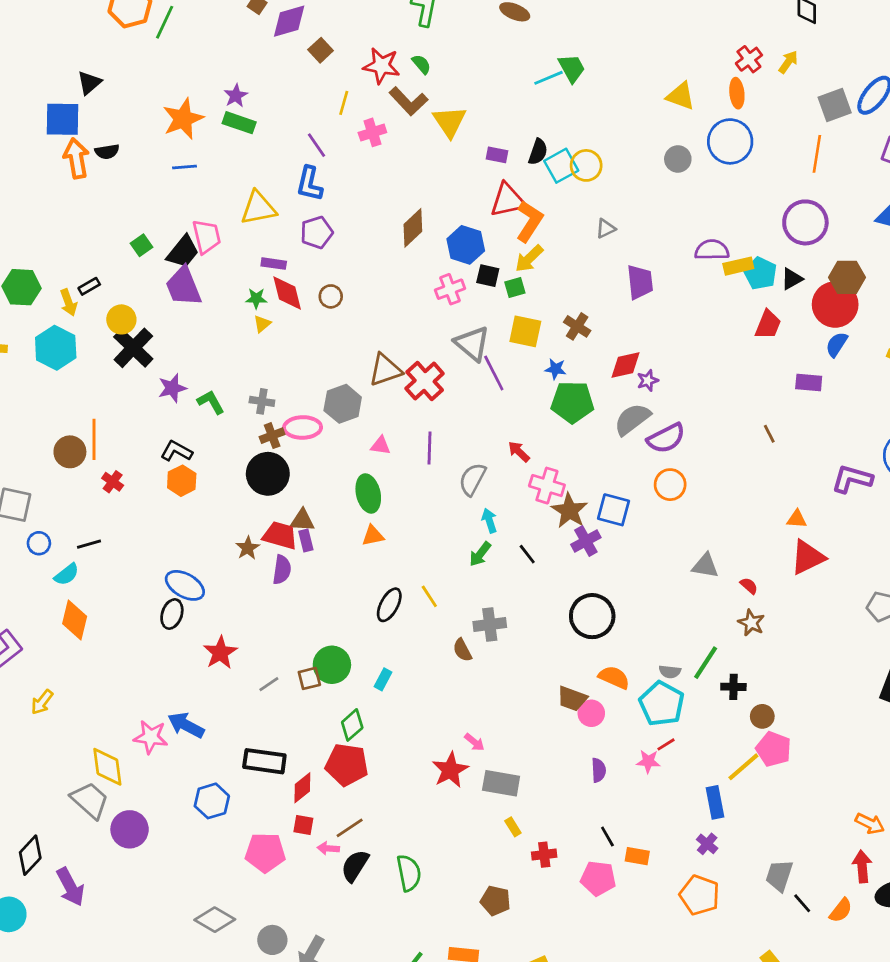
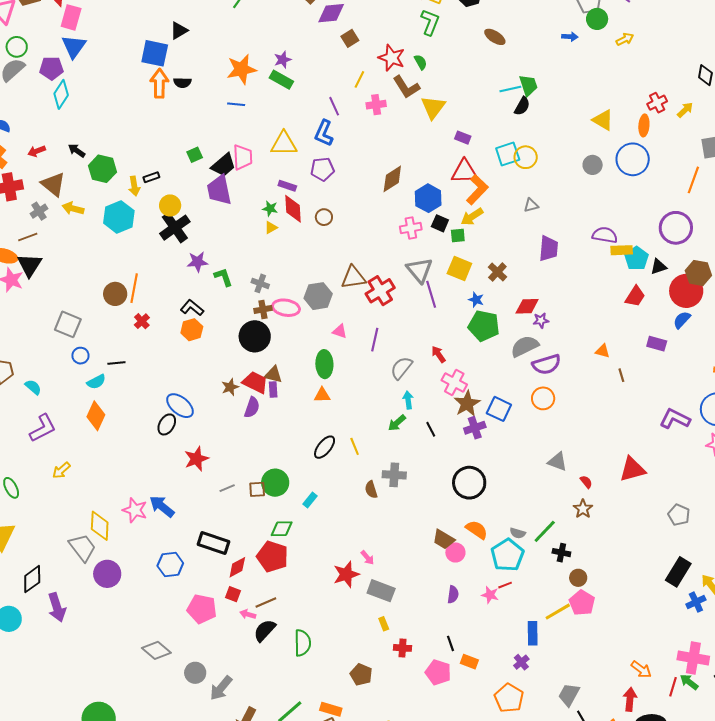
black semicircle: (538, 152) -> (522, 106), moved
orange triangle: (797, 519) -> (603, 351), moved
green diamond: (352, 725) -> (282, 529), turned 30

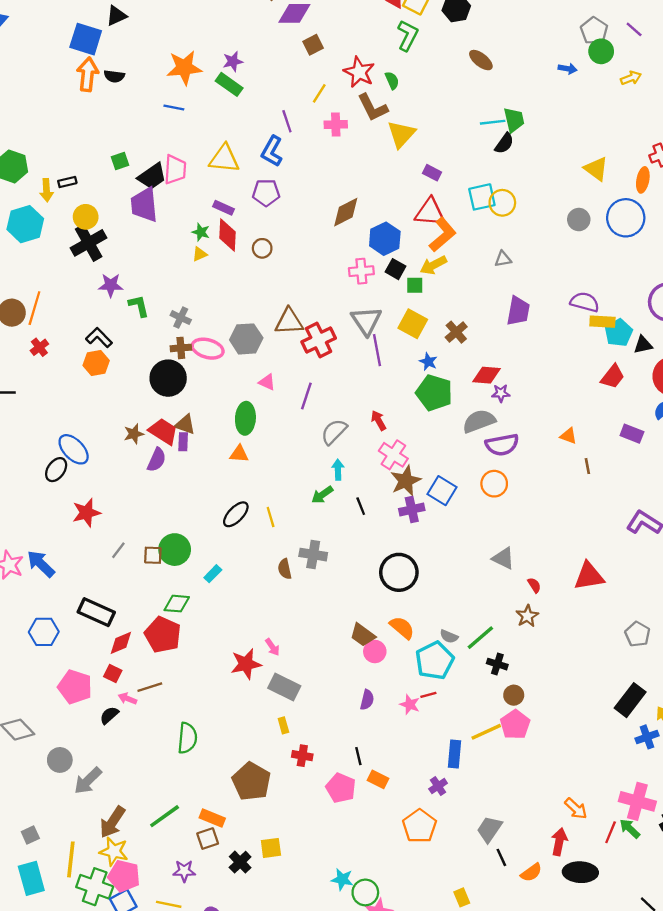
gray line: (227, 488) -> (118, 550), turned -35
black semicircle: (265, 631) -> (109, 715), moved, size x0.7
brown pentagon: (361, 675) -> (251, 781), size x1.5

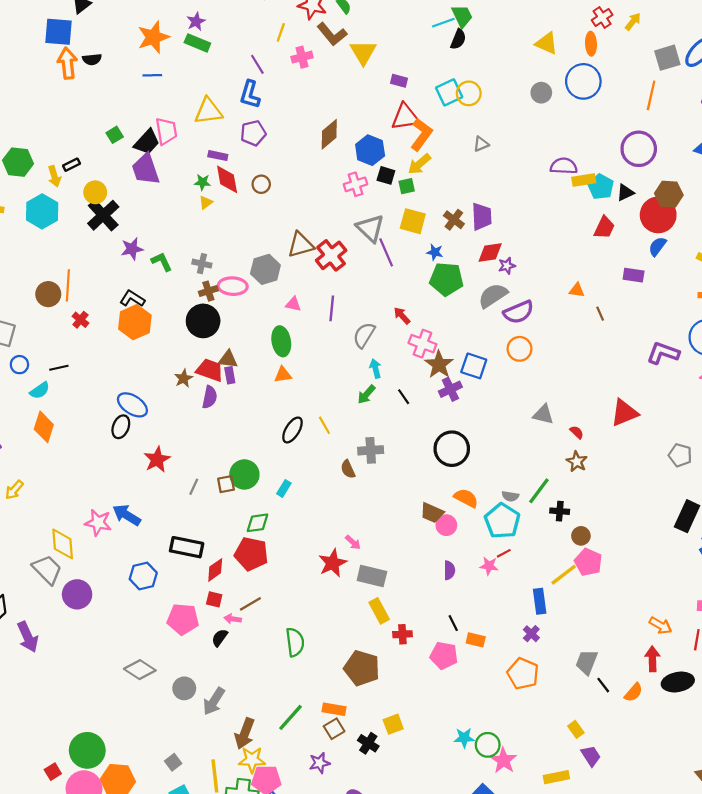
purple trapezoid: (518, 311) -> (482, 217), moved
orange hexagon: (96, 363) -> (135, 322), size x1.4
yellow rectangle: (283, 725) -> (379, 611), size x1.6

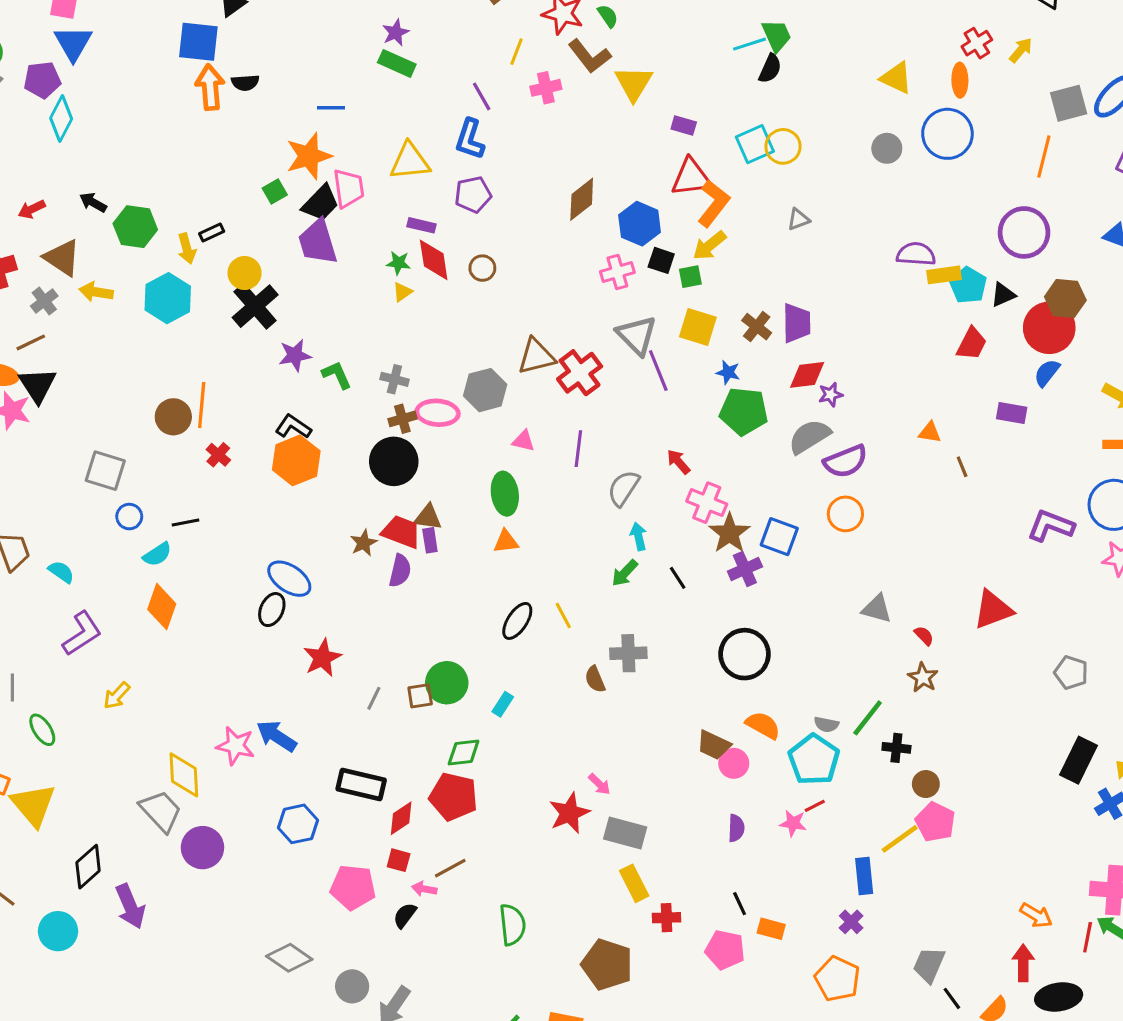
orange star: (153, 37) -> (309, 156), moved

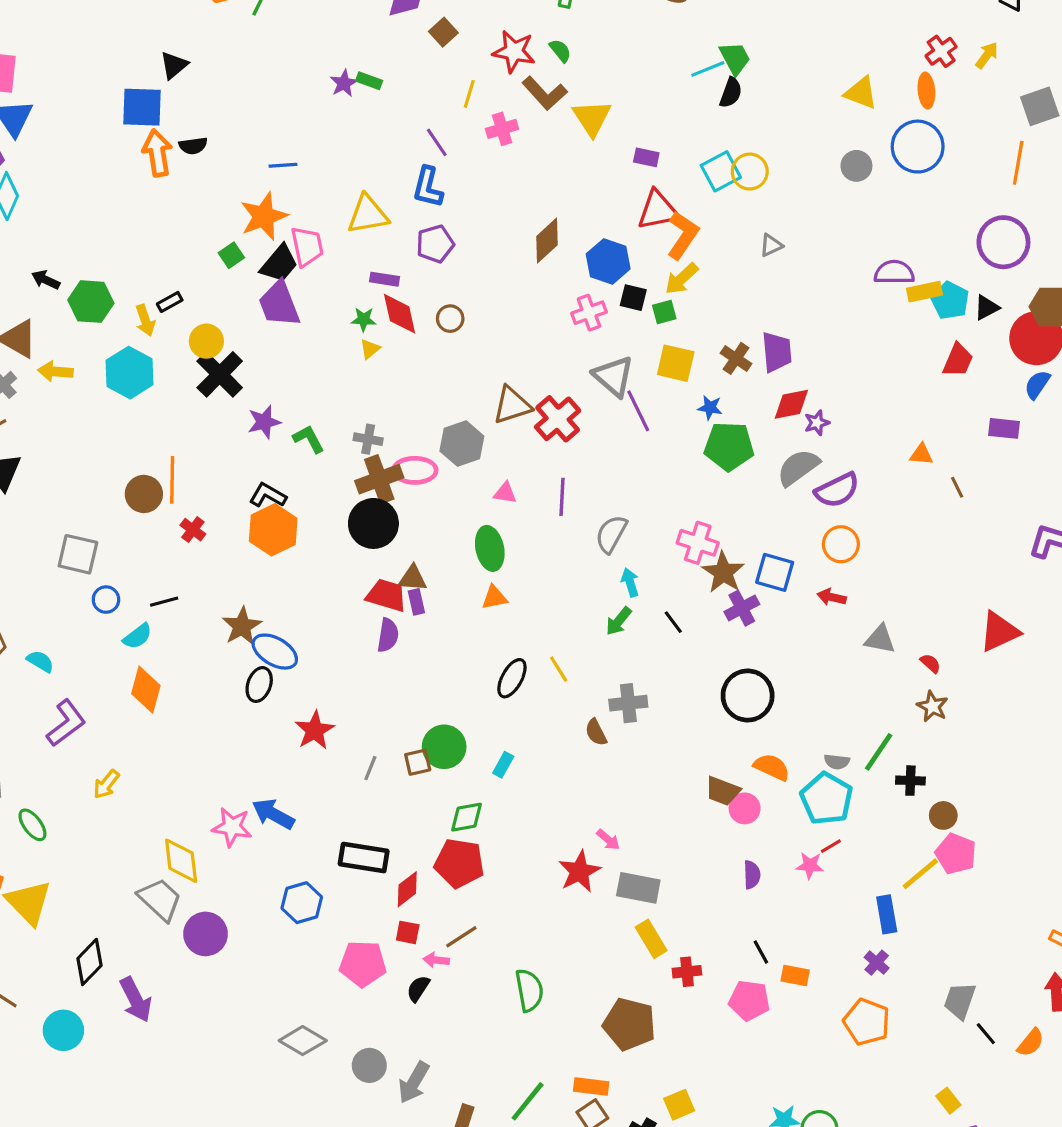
green rectangle: (397, 63) -> (369, 81), moved, size x0.7
brown cross: (402, 419) -> (379, 479), size x1.6
red arrow: (678, 462) -> (832, 597), moved, turned -32
brown star: (364, 543) -> (242, 626), moved, size x1.4

